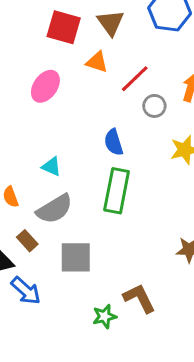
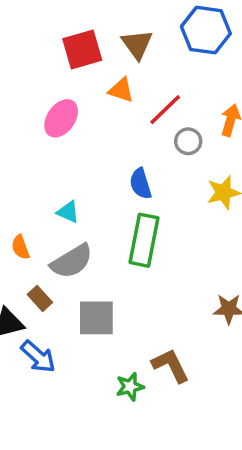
red square: (64, 27) -> (82, 50), turned -32

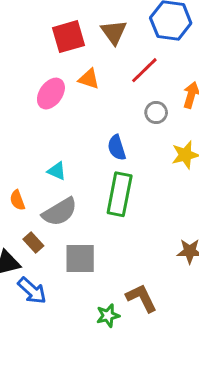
orange triangle: (121, 90) -> (89, 79), moved
red line: (165, 110) -> (144, 70), moved

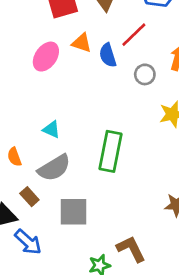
blue semicircle: (117, 148) -> (108, 55), moved

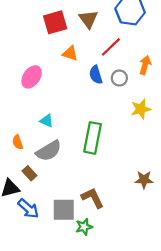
blue semicircle: (108, 55) -> (96, 75), moved
pink ellipse: (46, 57) -> (32, 77), moved
gray square: (73, 212) -> (64, 210), moved
brown L-shape: (131, 249) -> (93, 198), moved

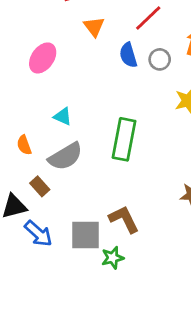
orange triangle: (70, 53) -> (94, 27), turned 35

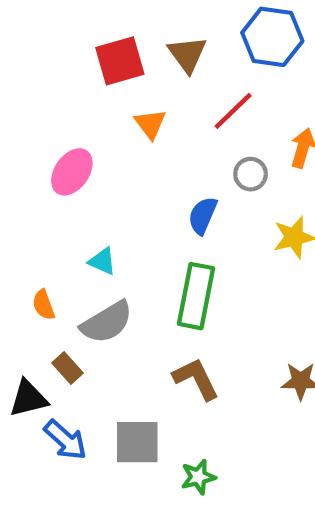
blue semicircle: (128, 55) -> (203, 215), moved, turned 40
brown L-shape: (124, 219) -> (196, 379), moved
green star: (113, 258) -> (198, 477), moved

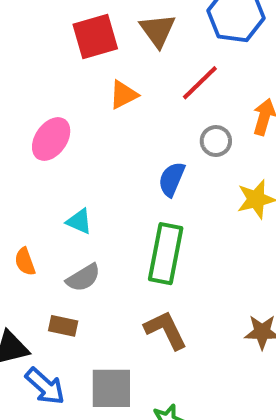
orange triangle: (150, 124) -> (123, 95), turned 40
gray semicircle: (107, 322) -> (83, 278), size x0.7
brown rectangle: (68, 368) -> (63, 326), moved, turned -36

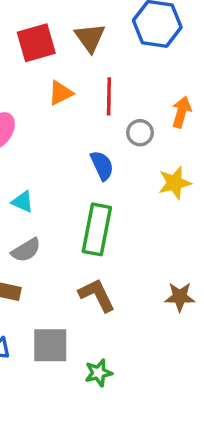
red line: (200, 83) -> (109, 96), moved, turned -45
blue semicircle: (172, 179) -> (102, 166), turned 132

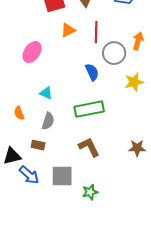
gray circle: (140, 133) -> (114, 53), size x1.5
green rectangle: (97, 229) -> (89, 109), turned 68
gray semicircle: (26, 250) -> (48, 121), turned -42

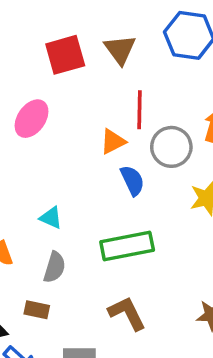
orange triangle: (68, 30) -> (113, 142), moved
pink ellipse: (32, 52) -> (32, 119), moved

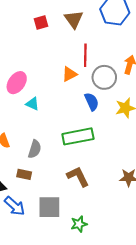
red square: (65, 55) -> (41, 22), size x0.6
pink ellipse: (32, 119) -> (17, 83), moved
blue semicircle: (132, 181) -> (92, 102), moved
cyan triangle: (51, 218) -> (33, 104), moved

